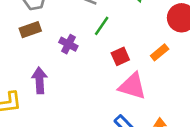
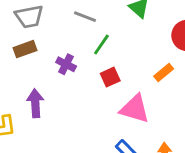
red square: (120, 56) -> (110, 77), moved

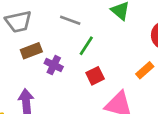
brown rectangle: (25, 49) -> (31, 51), moved

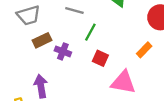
red square: (95, 76) -> (100, 58), turned -35

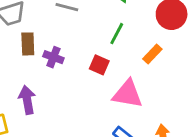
green line: (90, 32) -> (117, 34), moved
brown rectangle: (42, 40) -> (28, 44), turned -66

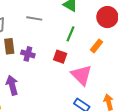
pink triangle: (128, 94) -> (82, 75), turned 40

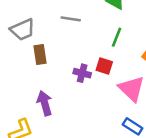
purple cross: (28, 54) -> (82, 73), moved

